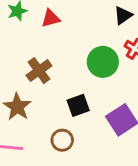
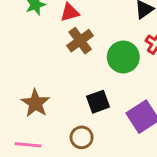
brown cross: (39, 71) -> (80, 41), moved

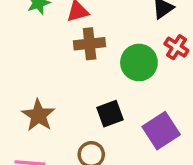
brown cross: (80, 41) -> (90, 44), turned 30

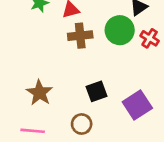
green circle: (139, 62) -> (120, 30), moved

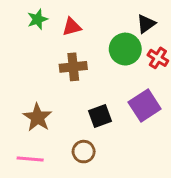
brown cross: (80, 36) -> (73, 67), moved
purple square: (137, 105) -> (145, 106), moved

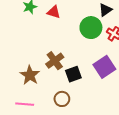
red triangle: (72, 27) -> (54, 12), turned 32
brown cross: (73, 67) -> (55, 61), moved, turned -30

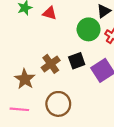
black square: (73, 74) -> (77, 61), moved
brown circle: (62, 99) -> (58, 104), size x1.5

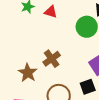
black square: (77, 61) -> (88, 87), moved

